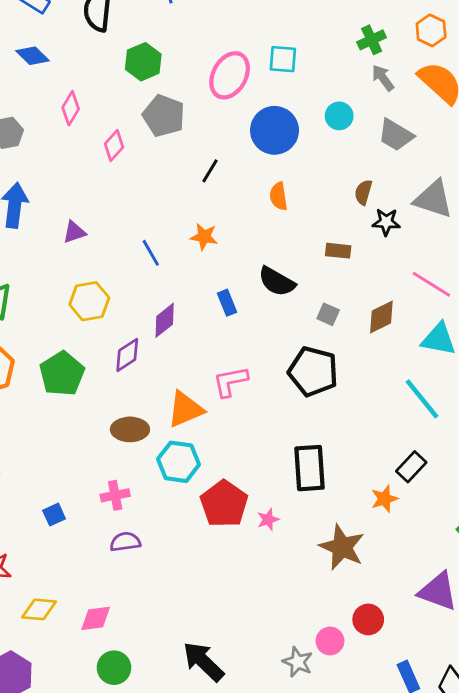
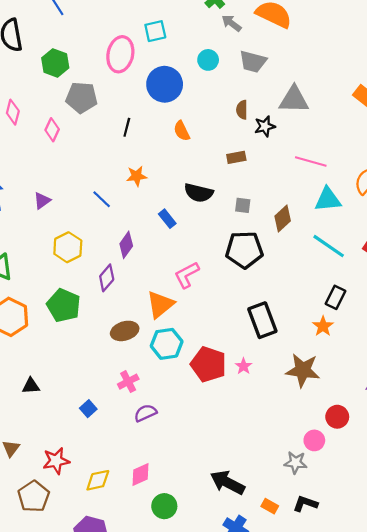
brown diamond: (381, 317) -> (283, 219), moved

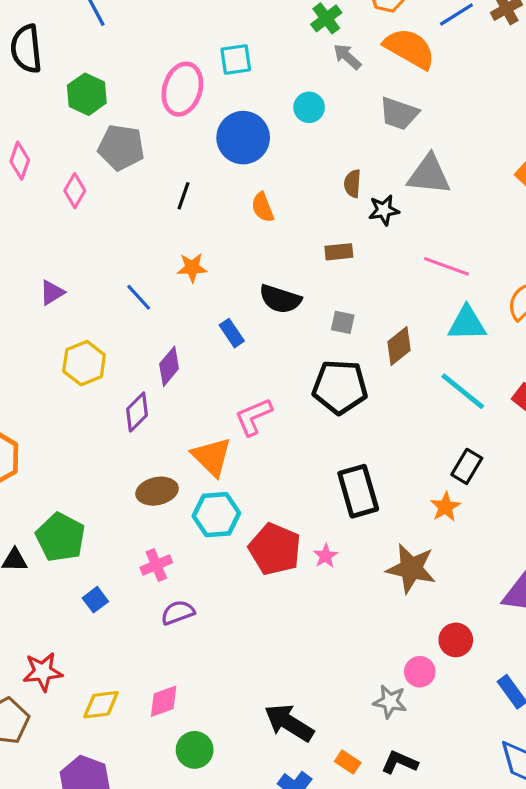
gray trapezoid: (253, 62) -> (399, 113), moved
orange triangle: (160, 304) -> (212, 457), turned -40
green pentagon: (64, 305) -> (61, 537), moved

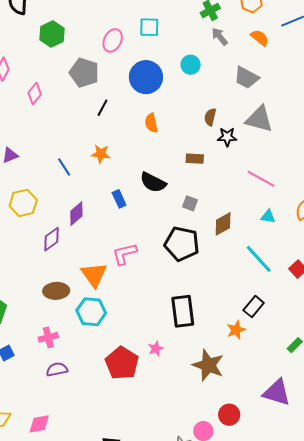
orange semicircle: (410, 48) -> (260, 38), size x0.6
pink ellipse: (182, 89) -> (113, 40), size x0.7
gray pentagon: (121, 147) -> (84, 73), moved
cyan triangle: (467, 323) -> (268, 217), size x0.6
red pentagon: (275, 549) -> (122, 363), moved

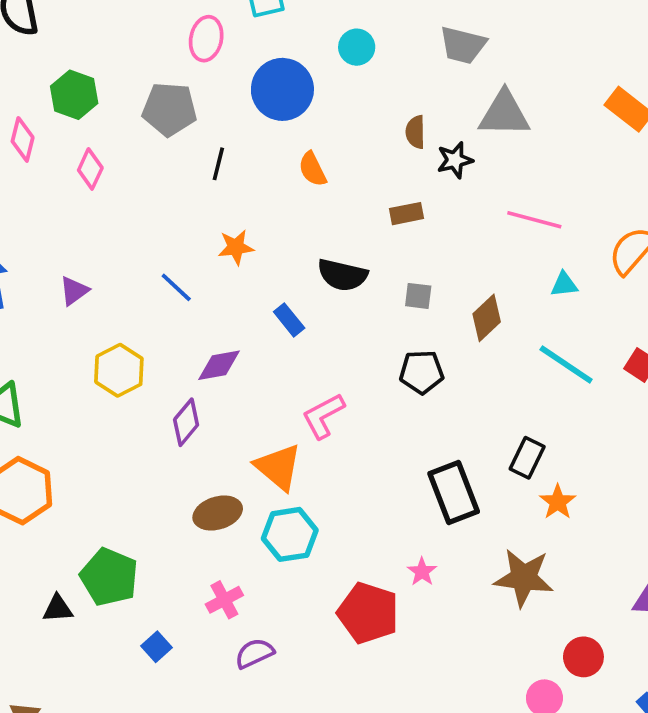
green hexagon: (52, 34) -> (74, 95), moved
purple diamond: (76, 214) -> (219, 365), turned 45
black pentagon: (182, 244) -> (422, 372), size x0.7
black rectangle: (254, 307) -> (527, 458), moved

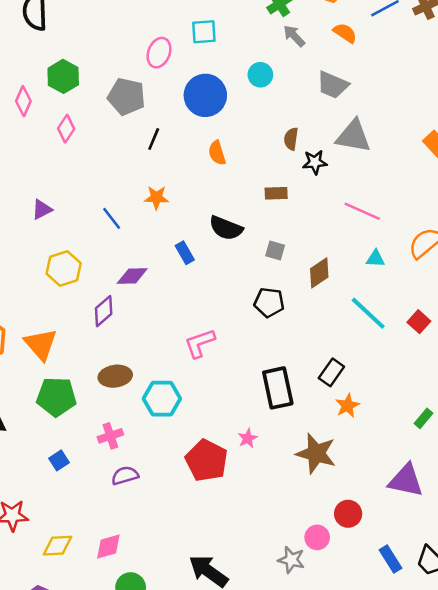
pink L-shape: (323, 416) -> (200, 343), moved
orange triangle: (278, 467) -> (41, 344), moved
green pentagon: (109, 577) -> (56, 397), moved, turned -30

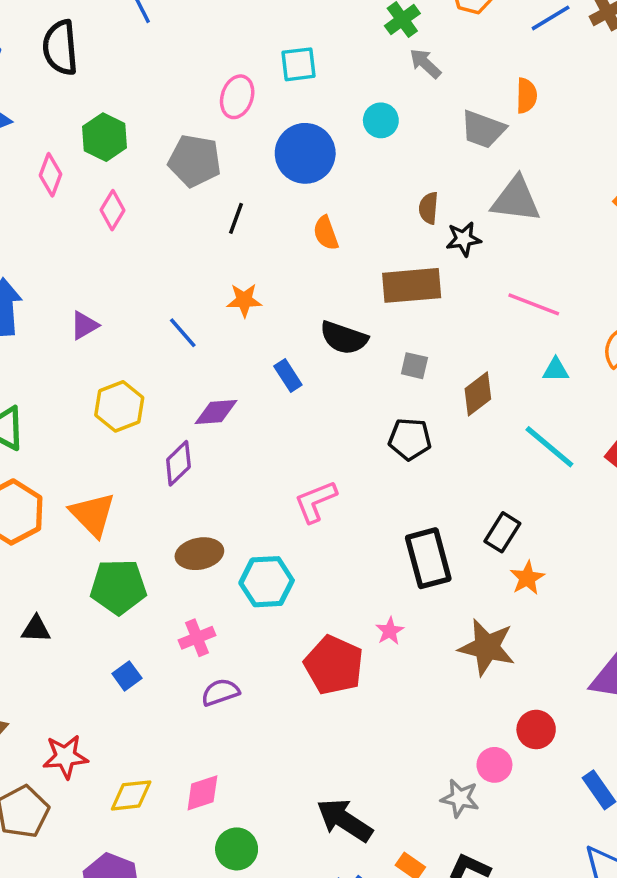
orange semicircle: (345, 33) -> (526, 96), moved, turned 60
brown rectangle: (276, 193) -> (412, 285), size x1.8

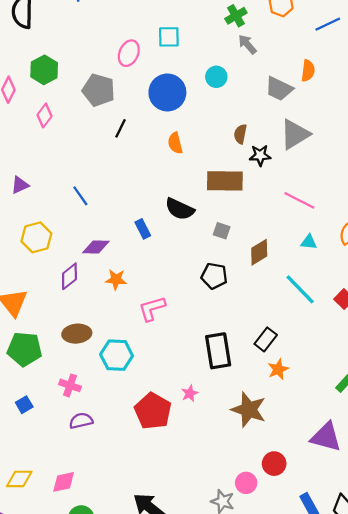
gray triangle: (516, 200) -> (295, 134), turned -44
orange star: (244, 300) -> (116, 279), moved
pink cross: (197, 638) -> (70, 385), turned 35

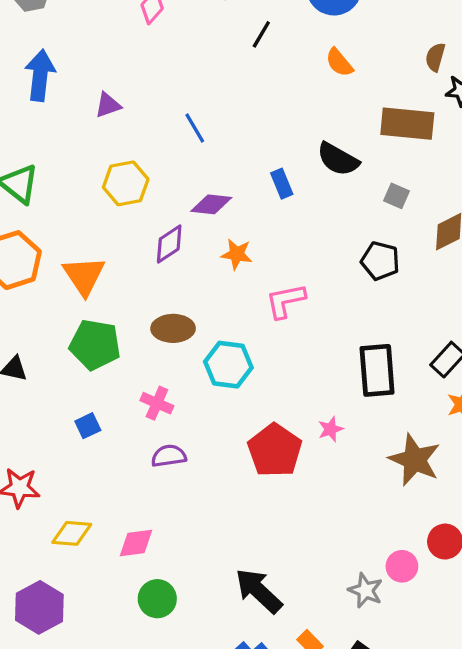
orange semicircle: (175, 143) -> (339, 62), turned -30

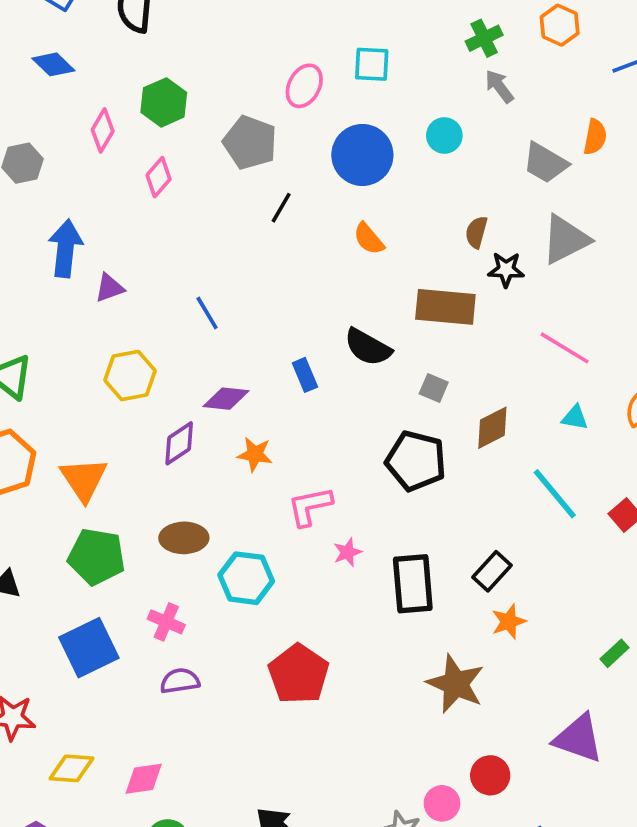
blue arrow: (40, 75) -> (65, 248), moved
black pentagon: (380, 261) -> (416, 461), size x1.4
blue square: (88, 426) -> (89, 648), size x2.0
pink star: (330, 429) -> (347, 552), moved

